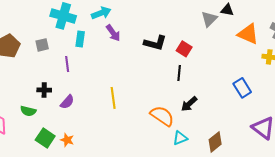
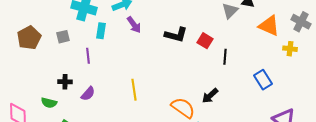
black line: (179, 73) -> (225, 57), moved

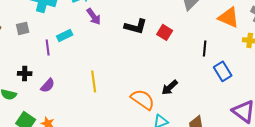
cyan rectangle: (101, 31) -> (65, 35), moved, turned 56
black line: (225, 57) -> (205, 48), moved

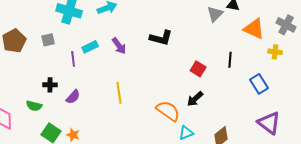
purple arrow: (94, 16) -> (119, 46), moved
red square: (165, 32) -> (198, 69), moved
blue rectangle: (223, 71) -> (259, 84), moved

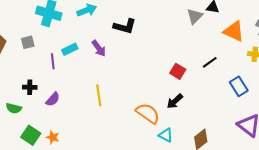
black L-shape: (161, 38) -> (125, 26), moved
black line: (230, 60) -> (210, 62), turned 49
cyan triangle: (186, 133) -> (166, 135), turned 49

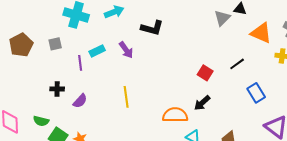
blue rectangle: (239, 86) -> (256, 93), moved
green semicircle: (14, 108) -> (41, 121), moved
orange semicircle: (148, 113) -> (175, 115), turned -35

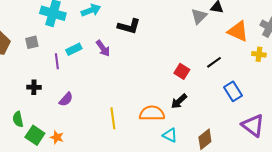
yellow line: (126, 97) -> (113, 118), moved
purple semicircle: (80, 101) -> (66, 99), moved
green semicircle: (41, 121) -> (18, 119), turned 63

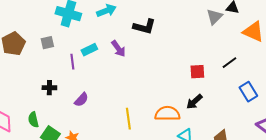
red square: (182, 71) -> (197, 72), turned -35

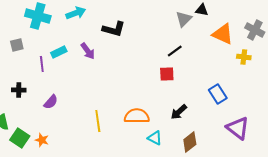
black line: (229, 63) -> (175, 51), moved
black arrow: (194, 102) -> (179, 112), moved

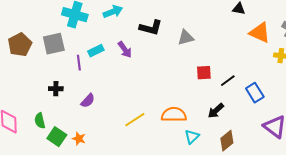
gray triangle: (184, 19) -> (186, 38), moved, turned 30
gray square: (17, 45) -> (54, 44), size x1.6
black line: (175, 51) -> (228, 81), moved
yellow line: (98, 121) -> (135, 120), turned 65
cyan triangle: (155, 138) -> (192, 137), turned 49

